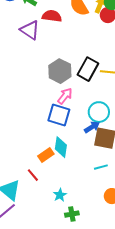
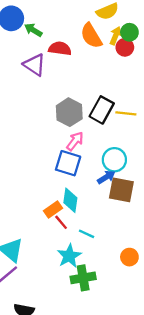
cyan line: (101, 167) -> (87, 234), moved, turned 40
red line: (33, 175) -> (61, 222), moved
cyan star: (60, 195) -> (69, 256), size x1.5
green cross: (72, 214) -> (83, 278), size x1.5

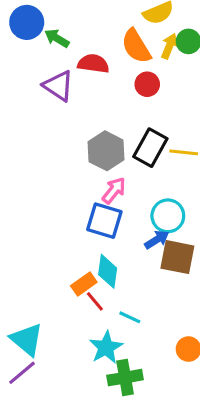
red circle: (125, 47) -> (147, 84), moved

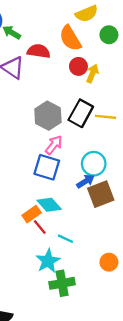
yellow arrow: (169, 46) -> (93, 73), moved
brown square: (177, 257) -> (101, 194), turned -32
cyan diamond: (108, 271) -> (49, 205), turned -50

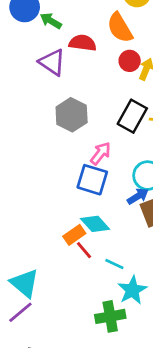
gray hexagon: (48, 116) -> (72, 115), moved
cyan star: (48, 261) -> (132, 290), moved

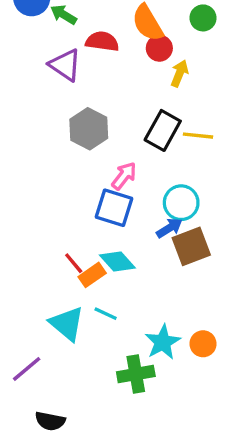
red circle: (130, 61) -> (159, 48), moved
red line: (84, 250) -> (74, 263), moved
cyan line: (114, 264) -> (106, 314), moved
cyan triangle: (25, 283) -> (67, 324), moved

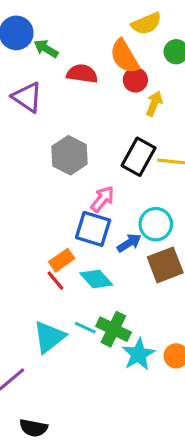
purple triangle: (65, 65) -> (27, 97), moved
blue arrow: (169, 228) -> (129, 243), moved
orange rectangle: (92, 275) -> (62, 260), moved
cyan triangle: (67, 324) -> (49, 337), turned 42
green cross: (136, 374) -> (113, 329), moved, turned 36

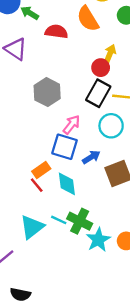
red circle: (135, 80) -> (101, 68), moved
cyan circle: (156, 224) -> (111, 126), moved
cyan diamond: (96, 279) -> (67, 184), turned 35

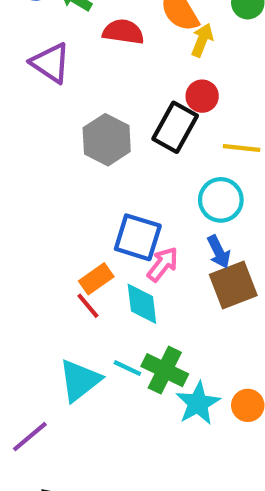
yellow arrow: (110, 54) -> (202, 40), moved
black rectangle: (98, 93) -> (175, 127), moved
pink arrow: (72, 125) -> (163, 264), moved
blue arrow: (91, 157) -> (219, 252), moved, turned 96

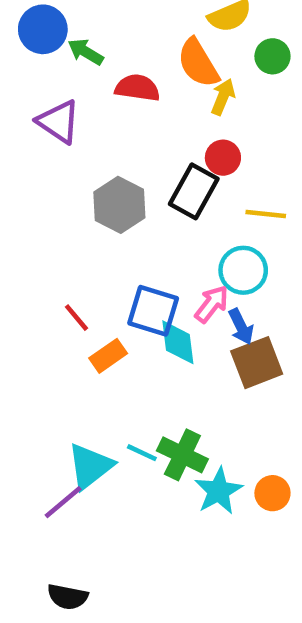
pink arrow: (163, 264) -> (212, 304), moved
cyan diamond: (142, 304) -> (178, 342), moved
red line: (88, 306) -> (77, 318), moved
purple line: (30, 437) -> (63, 502), moved

